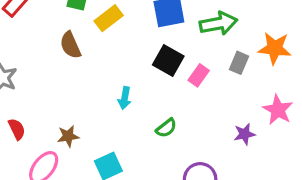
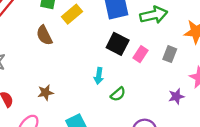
gray rectangle: (239, 63) -> (170, 54), moved
cyan arrow: (125, 98) -> (99, 76), moved
brown star: (68, 136) -> (46, 93), moved

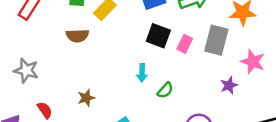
brown semicircle: (44, 35) -> (77, 36), turned -60
gray rectangle: (170, 54) -> (216, 40), size x1.6

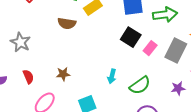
cyan arrow: (142, 73) -> (112, 76), moved
green semicircle: (165, 90) -> (140, 85), moved, size x1.5

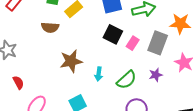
brown star: (63, 74) -> (71, 61), moved, size x1.6
purple star: (178, 88) -> (156, 75), moved

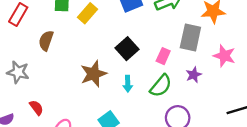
brown semicircle: (50, 27) -> (46, 41), moved, turned 114
black square: (113, 34) -> (127, 49), moved, turned 30
pink rectangle: (133, 43) -> (163, 56), moved

